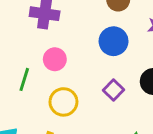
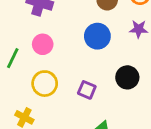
purple square: (113, 90) -> (87, 90), moved, turned -30

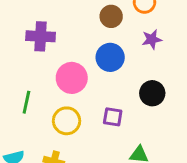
pink circle: (43, 44) -> (72, 78), moved, size x1.4

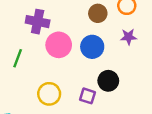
pink circle: (72, 78) -> (59, 45), moved
black circle: (152, 93) -> (108, 81), moved
green line: (26, 102) -> (18, 58), moved

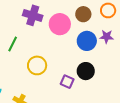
pink circle: (59, 45) -> (60, 24), moved
blue circle: (92, 47) -> (87, 41), moved
yellow circle: (49, 94) -> (37, 65), moved

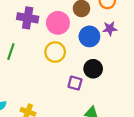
yellow circle: (37, 65) -> (55, 52), moved

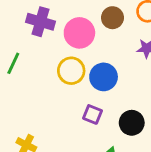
blue circle: (89, 36) -> (104, 77), moved
black circle: (93, 69) -> (132, 123), moved

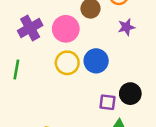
purple cross: (40, 22) -> (30, 28), turned -30
purple square: (92, 114) -> (108, 102), moved

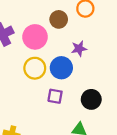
purple star: (126, 27) -> (79, 49), moved
purple square: (108, 102) -> (55, 96), moved

